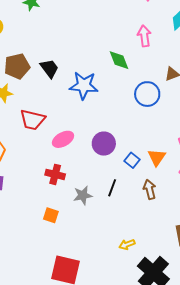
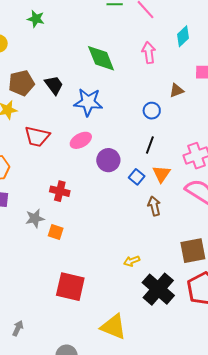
green diamond: (119, 60) -> (101, 58), moved, size x1.4
blue circle: (147, 94) -> (152, 111), size x0.7
pink ellipse: (63, 139) -> (81, 140), moved
black line: (112, 188) -> (150, 145), moved
gray star: (83, 195) -> (35, 218), moved

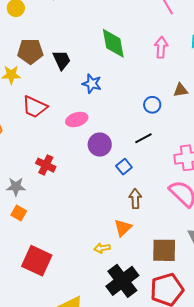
blue star: (88, 102) -> (92, 84), size x0.7
black line: (150, 145) -> (143, 138), turned 30
orange triangle: (161, 174) -> (123, 228), moved
orange square: (56, 232) -> (19, 213), moved

